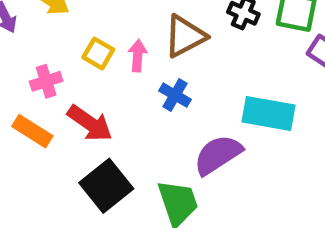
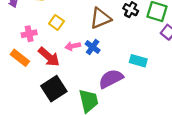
pink arrow: (138, 56) -> (73, 46), moved, turned -112
cyan rectangle: (269, 114) -> (138, 61), size x0.7

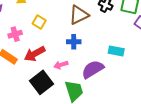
pink arrow: (73, 46) -> (61, 65), moved
blue cross: (93, 47) -> (74, 42), turned -32
red arrow: (49, 57) -> (35, 54), turned 115

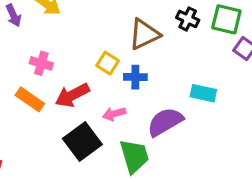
yellow square: (39, 22) -> (108, 63), moved
pink cross: (15, 34) -> (41, 63), turned 32

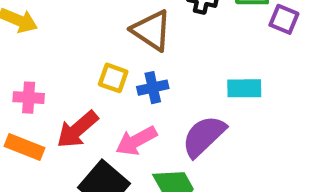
brown triangle: (144, 34) -> (152, 30), turned -48
pink arrow: (114, 114) -> (136, 141), size x1.4

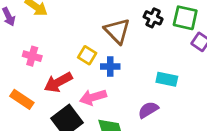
purple semicircle: (204, 136) -> (148, 110), moved, size x0.7
orange rectangle: (24, 147) -> (22, 99), moved

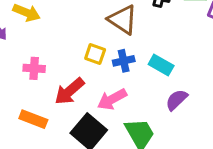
cyan rectangle: (167, 79) -> (161, 65), moved, turned 30

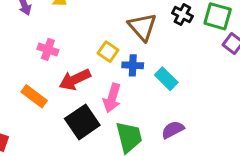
pink arrow: (112, 99) -> (112, 98), turned -60
purple semicircle: (177, 100) -> (173, 130), moved

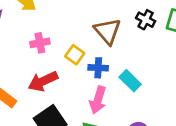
pink cross: (48, 49) -> (40, 43), moved, turned -30
pink arrow: (112, 98) -> (98, 100), moved

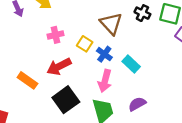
blue cross: (98, 68) -> (104, 54), turned 35

